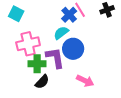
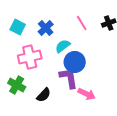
blue cross: (69, 15) -> (46, 28), moved
purple L-shape: (55, 58) -> (69, 78), moved
green cross: (37, 64) -> (17, 85), moved, turned 30

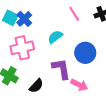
blue cross: (46, 28) -> (24, 19), moved
blue circle: (75, 62) -> (85, 53), moved

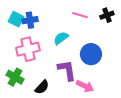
pink line: (74, 14) -> (80, 15), turned -42
blue cross: (24, 19) -> (30, 20), turned 35

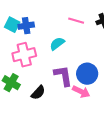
blue circle: (91, 54) -> (87, 74), moved

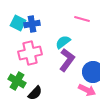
purple L-shape: (63, 76) -> (67, 60), moved, turned 45
black semicircle: (38, 93) -> (35, 93), moved

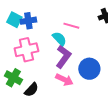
pink line: (82, 19) -> (71, 26), moved
cyan semicircle: (63, 42) -> (59, 39), turned 84
pink arrow: (87, 90) -> (64, 80), moved

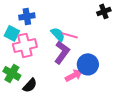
cyan square: (14, 20) -> (12, 33), moved
pink line: (71, 26) -> (70, 35), moved
pink arrow: (64, 80) -> (74, 75), moved, turned -54

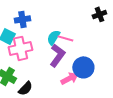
cyan semicircle: (58, 34) -> (53, 37), turned -105

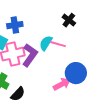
black cross: (99, 14) -> (69, 20), moved, turned -32
purple L-shape: (57, 55) -> (30, 55), moved

